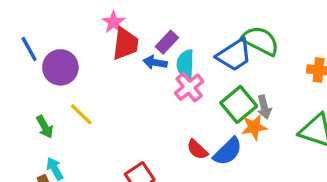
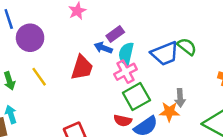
green semicircle: (260, 41) -> (187, 47), size x0.7
red trapezoid: (125, 44) -> (82, 68), moved
green square: (239, 104) -> (136, 96), moved
red semicircle: (197, 149) -> (123, 121), turned -42

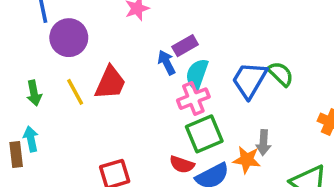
blue arrow: (103, 48) -> (167, 63), turned 36
blue trapezoid: (165, 54) -> (249, 80), turned 136
red trapezoid: (82, 68) -> (110, 83), moved

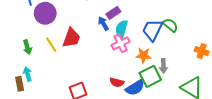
green square: (204, 134) -> (150, 76), moved
orange star: (247, 160) -> (143, 55), moved

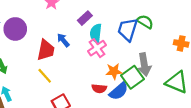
blue arrow: (103, 24) -> (63, 40), moved
yellow line: (51, 45) -> (45, 76), moved
orange star: (143, 55) -> (114, 71), moved
gray arrow: (163, 66) -> (144, 65), size x1.5

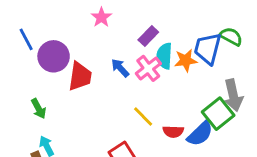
pink cross: (97, 48) -> (148, 68), moved
red trapezoid: (46, 50) -> (80, 76), moved
orange star: (114, 71) -> (186, 60), moved
yellow line: (45, 76) -> (143, 116), moved

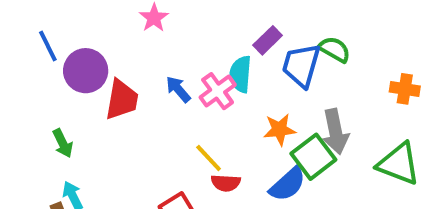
purple rectangle: (148, 36) -> (268, 40), moved
orange star: (186, 60) -> (280, 130), moved
red semicircle: (173, 132) -> (226, 183), moved

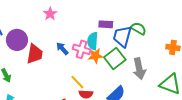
purple rectangle: (268, 40) -> (106, 24), turned 48
pink cross: (218, 91) -> (82, 49), turned -36
orange star: (280, 130) -> (95, 56), moved
green square: (313, 157) -> (115, 58), moved

